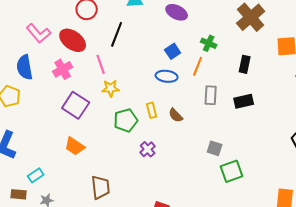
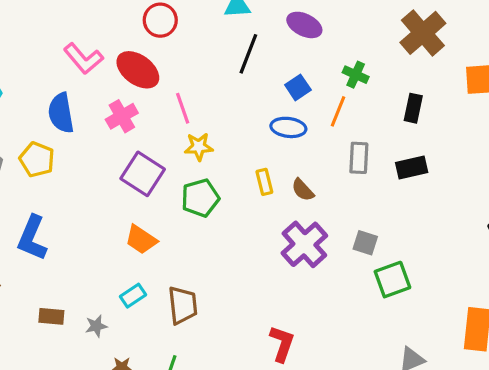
black line: (117, 34) -> (248, 54), moved
green pentagon: (126, 120) -> (200, 198), moved
purple cross: (148, 149) -> (304, 244), moved, size x1.8
cyan rectangle: (36, 175) -> (133, 296), moved

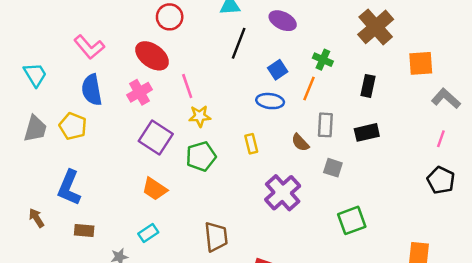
pink L-shape: (83, 59) -> (89, 47), moved
brown semicircle: (303, 190) -> (300, 143), moved
gray square: (365, 243) -> (333, 168), moved
brown trapezoid: (183, 305) -> (216, 237), moved
brown rectangle: (51, 316) -> (84, 230), moved

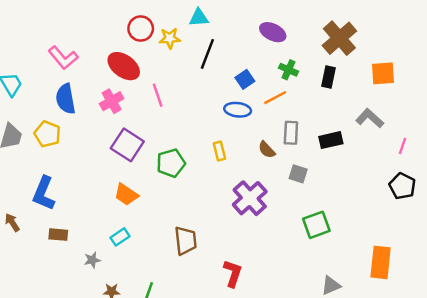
purple ellipse: (283, 21) -> (273, 32), moved
black rectangle: (368, 86) -> (328, 77), moved
orange line: (309, 89) -> (275, 98), turned 40
gray L-shape: (446, 99) -> (370, 118), moved
yellow star: (200, 116) -> (170, 38), moved

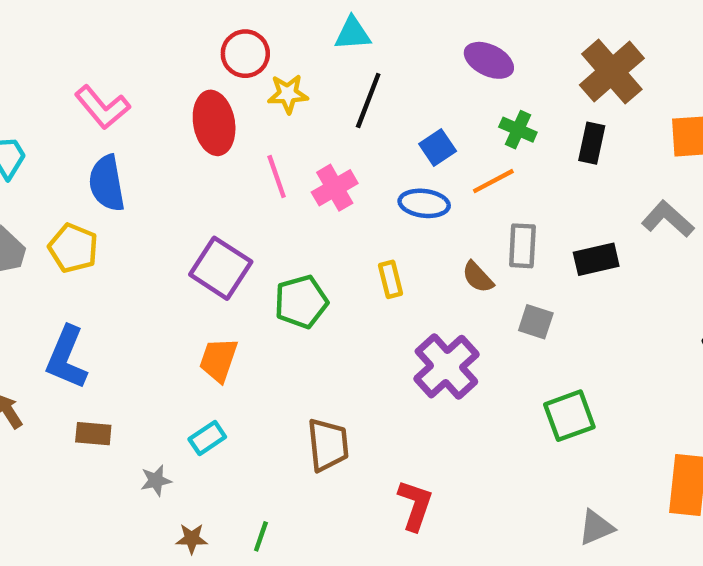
yellow star: (170, 38) -> (288, 94), moved
red ellipse: (124, 66) -> (214, 123), turned 44
pink cross: (112, 101) -> (335, 188), moved
orange trapezoid: (126, 195) -> (219, 360), turned 75

